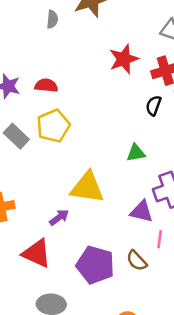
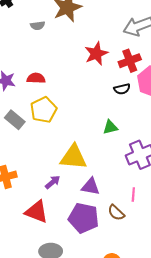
gray semicircle: (52, 19) -> (38, 26), turned 80
black semicircle: (154, 106) -> (122, 89), turned -119
purple triangle: (141, 211) -> (91, 187), moved

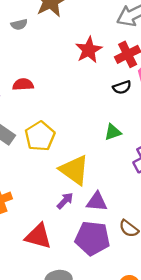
yellow pentagon: (44, 110) -> (40, 136), moved
yellow triangle: (73, 157) -> (74, 170), turned 36
purple arrow: (53, 182) -> (65, 201), moved

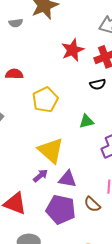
yellow pentagon: (40, 136) -> (45, 100), moved

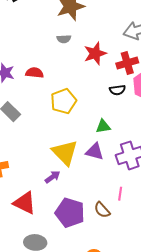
gray semicircle: (16, 23) -> (64, 39), moved
purple triangle: (67, 179) -> (95, 151), moved

